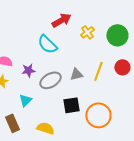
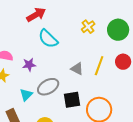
red arrow: (61, 20) -> (36, 15), moved
gray triangle: (76, 74) -> (77, 69), turned 40
gray ellipse: (50, 80) -> (48, 87), moved

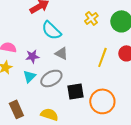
gray triangle: (77, 69) -> (61, 53), moved
cyan triangle: (26, 95) -> (29, 76), moved

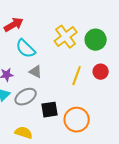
yellow cross: (91, 18) -> (66, 37), size x1.6

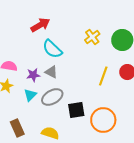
yellow cross: (66, 37) -> (92, 37), size x0.7
gray triangle: (36, 72) -> (51, 72), moved

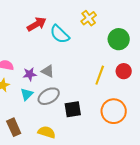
yellow cross: (92, 37) -> (89, 18), moved
cyan semicircle: (52, 49) -> (60, 34), moved
orange circle: (103, 120) -> (114, 111), moved

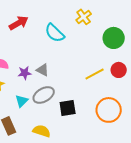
red arrow: (37, 24) -> (19, 23), moved
yellow line: (100, 75) -> (95, 74), turned 42
cyan triangle: (27, 94) -> (22, 101), moved

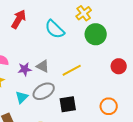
red arrow: (19, 23) -> (19, 19), turned -30
green circle: (114, 38) -> (96, 34), moved
yellow line: (95, 74) -> (72, 70), moved
orange circle: (109, 110) -> (109, 106), size x0.7

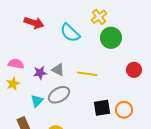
red arrow: (19, 19) -> (34, 23), turned 78
yellow line: (72, 70) -> (87, 74), turned 36
black square: (68, 104) -> (102, 108), moved

